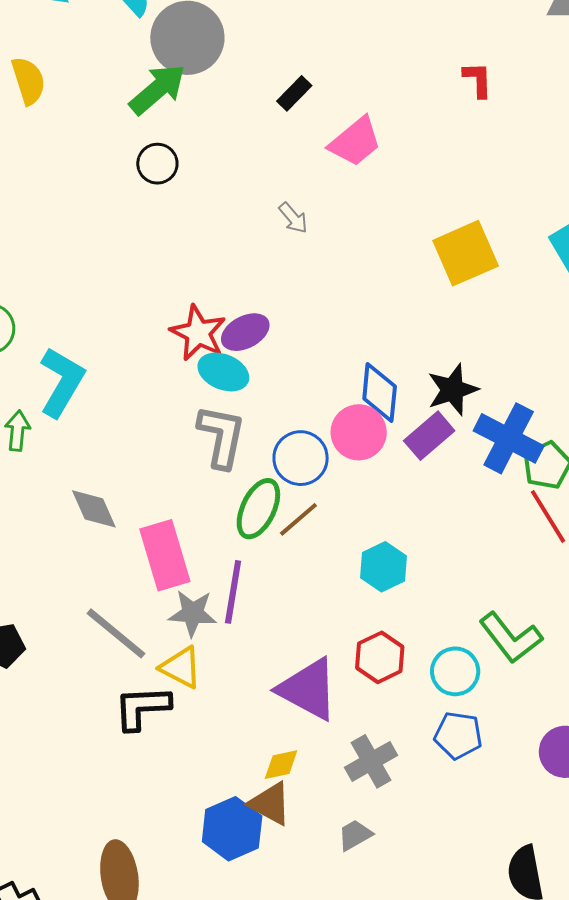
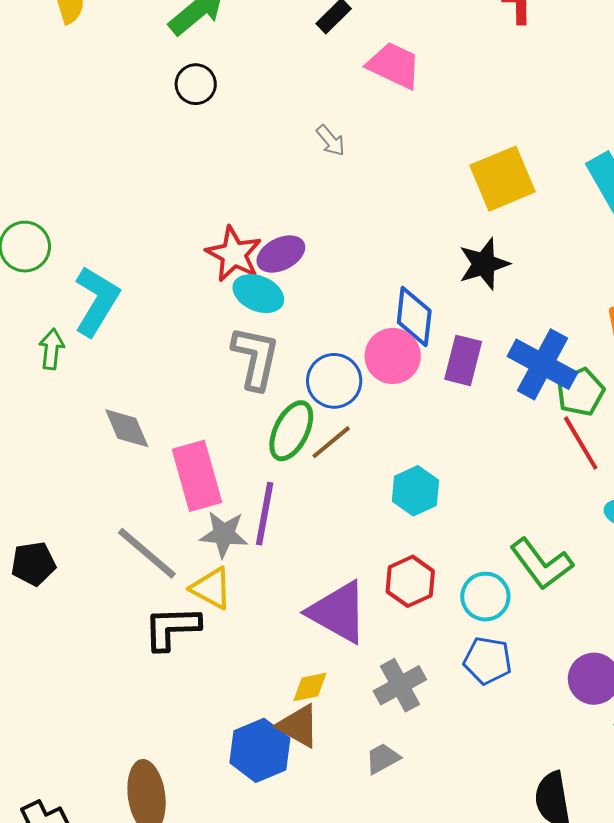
pink trapezoid: (355, 142) -> (394, 65), turned -116
black star: (453, 390) -> (484, 264), moved
purple rectangle: (429, 436) -> (463, 360), turned -36

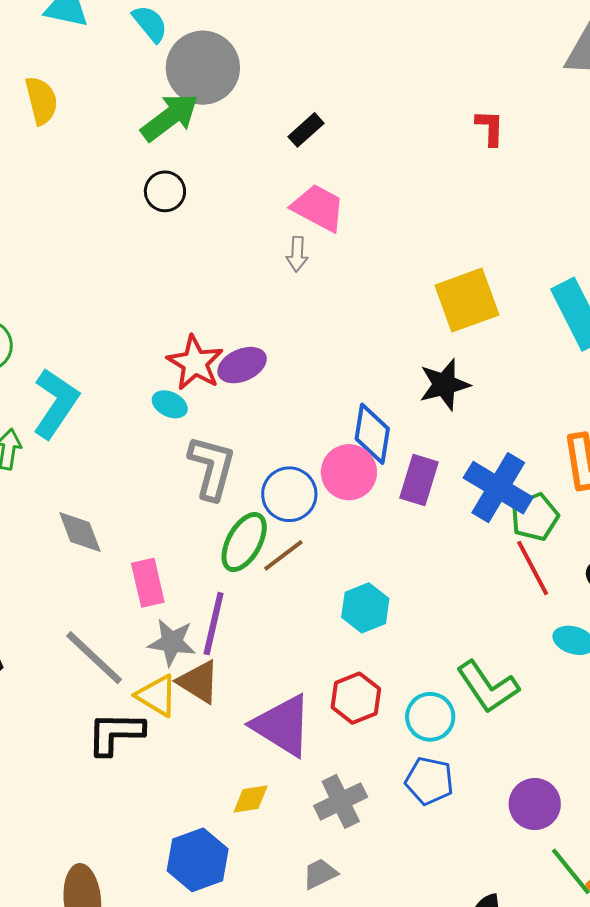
pink trapezoid: (394, 65) -> (318, 208), moved
gray arrow: (331, 141) -> (297, 254), turned 40
cyan ellipse: (258, 294) -> (170, 404), moved, size x0.7
pink rectangle: (197, 476) -> (148, 583), size x0.7
brown triangle: (298, 726) -> (199, 682), moved

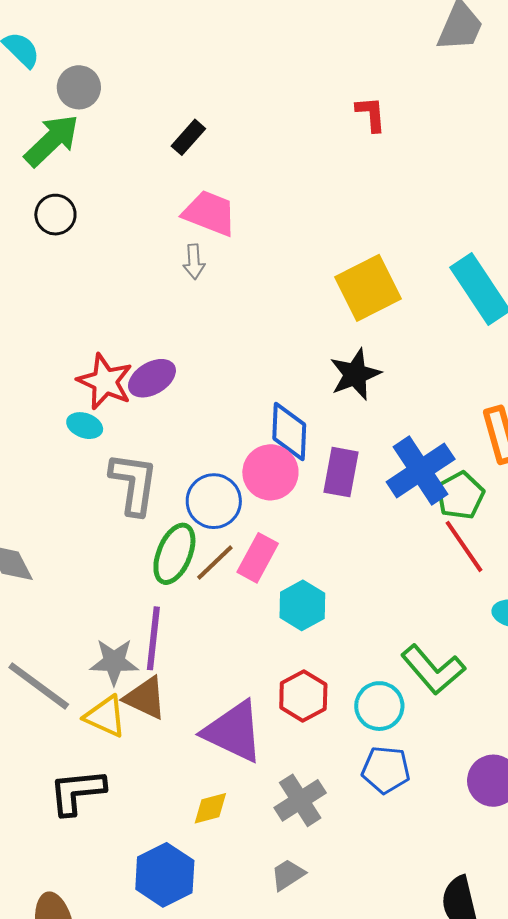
gray circle: (203, 68) -> (79, 87), size x0.6
blue cross: (498, 488) -> (421, 471), turned 32
pink rectangle: (148, 583) -> (258, 558), moved, turned 48
black L-shape: (115, 733) -> (77, 792), moved

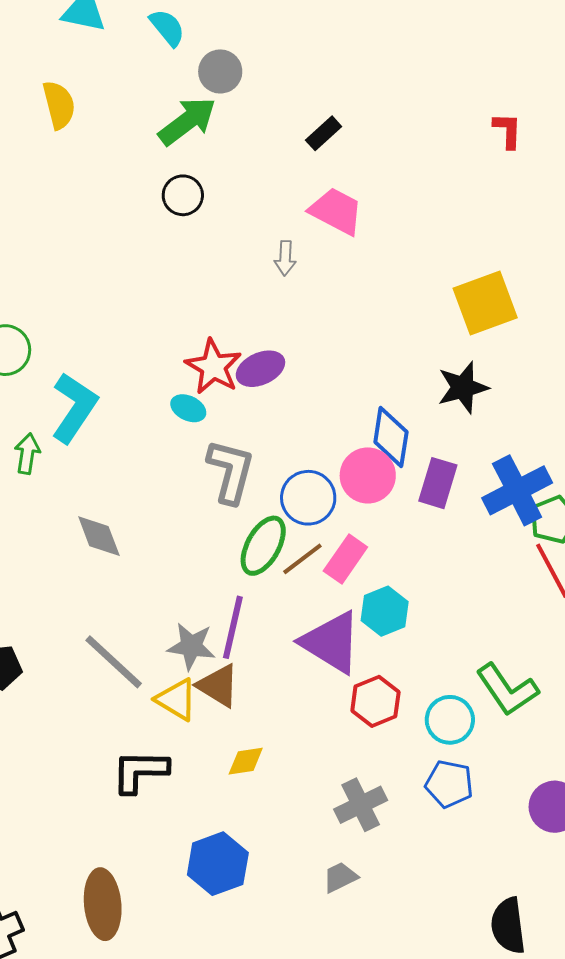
gray arrow: (194, 262) -> (285, 258), moved
purple triangle: (233, 732) -> (331, 642), moved
yellow diamond: (210, 808) -> (246, 761), moved

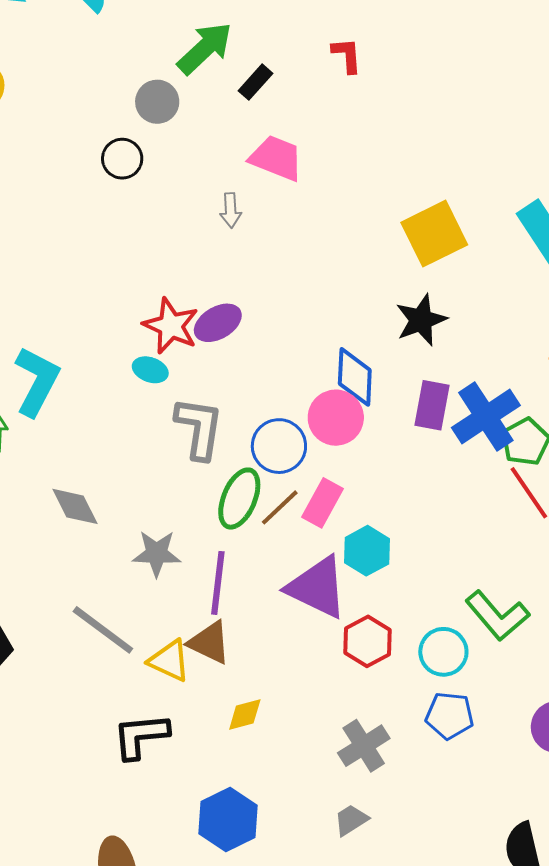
gray circle: (220, 71) -> (157, 102), moved
green arrow: (187, 121) -> (205, 48), moved
red L-shape: (508, 130) -> (347, 55), moved
purple rectangle: (438, 483) -> (432, 405), moved
gray star: (191, 646) -> (157, 553), moved

